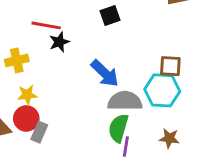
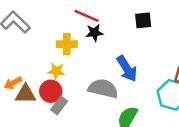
yellow cross: (17, 60) -> (67, 44), moved
gray semicircle: (125, 101) -> (103, 89), moved

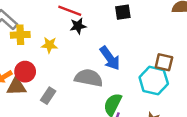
yellow cross: (67, 44) -> (20, 35), moved
yellow star: (56, 71) -> (49, 45), moved
red circle: (51, 91) -> (25, 72), moved

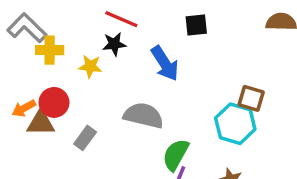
black star: (78, 26) -> (114, 44), moved
blue arrow: (110, 58) -> (165, 63), moved

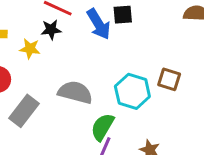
blue arrow: (165, 63) -> (99, 24), moved
cyan hexagon: (235, 124) -> (132, 91), moved
gray rectangle: (85, 138) -> (24, 111), size x1.5

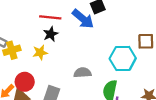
gray semicircle: (75, 92) -> (82, 73), size x0.7

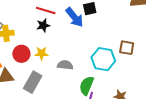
yellow star: (40, 52) -> (41, 53), moved
red circle: (25, 82) -> (21, 54), moved

